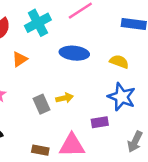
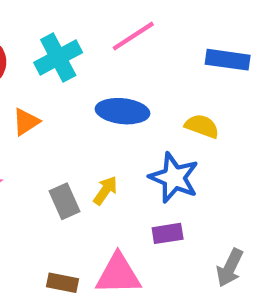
blue star: (122, 97) -> (174, 178), moved
yellow arrow: (65, 98) -> (105, 191), turned -42

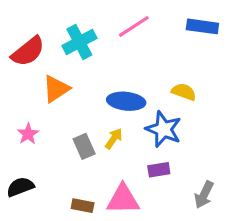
blue rectangle: (228, 60) -> (202, 26), moved
blue ellipse: (123, 111) -> (126, 101), moved
orange triangle: (26, 122) -> (56, 89), size x1.4

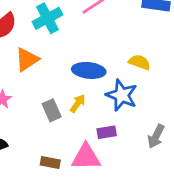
purple rectangle: (159, 170) -> (107, 132), moved
gray arrow: (204, 195) -> (156, 136), moved

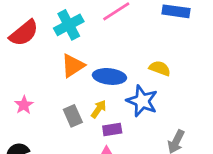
orange triangle: (27, 59) -> (73, 66), moved
purple rectangle: (107, 132) -> (112, 129), moved

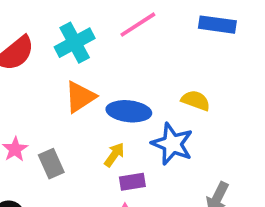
gray rectangle: (73, 116) -> (51, 164), moved

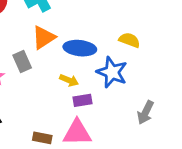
yellow arrow: (114, 155) -> (69, 80), turned 78
gray rectangle: (51, 164) -> (22, 62), moved

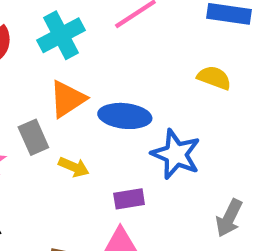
yellow semicircle: (129, 40) -> (214, 78), moved
yellow arrow: (69, 80) -> (74, 167), moved

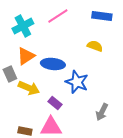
yellow arrow: (74, 167) -> (29, 88), size x1.5
purple rectangle: (129, 199) -> (55, 103), turned 48

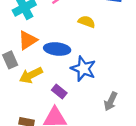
yellow semicircle: (95, 46) -> (87, 22), moved
yellow arrow: (29, 88) -> (31, 75), turned 130

